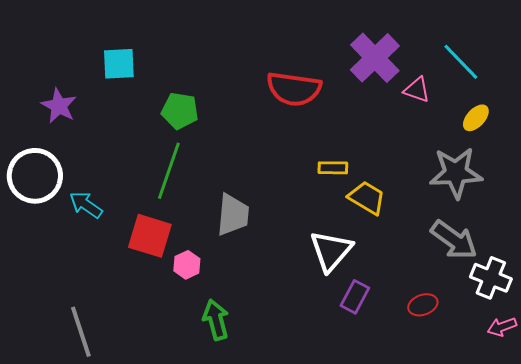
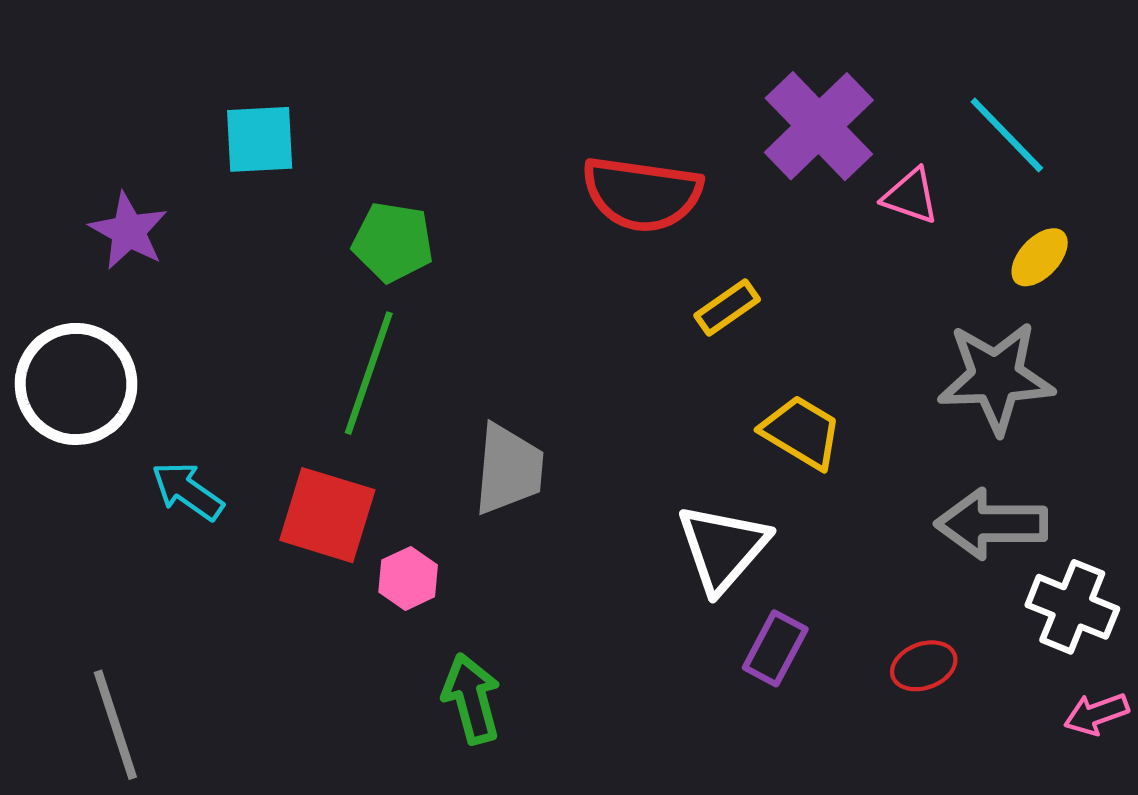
yellow rectangle: (333, 168) -> (727, 308), moved, turned -36
cyan arrow: (86, 205) -> (187, 491), moved
gray arrow: (454, 240) -> (991, 524), turned 144
gray line: (81, 332) -> (115, 725), moved

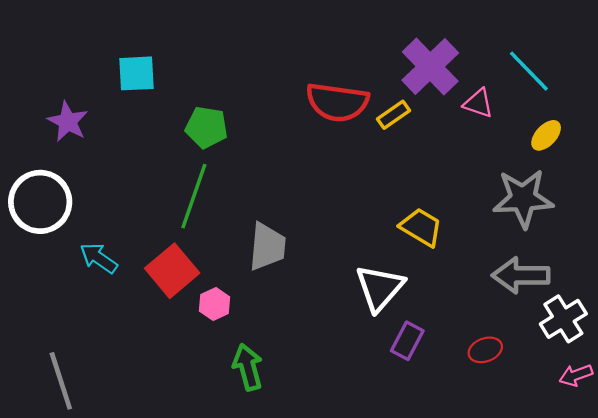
yellow rectangle: (727, 308) -> (393, 115), moved
red square: (327, 515) -> (172, 271), turned 33
white cross: (1072, 607) -> (563, 319), turned 36

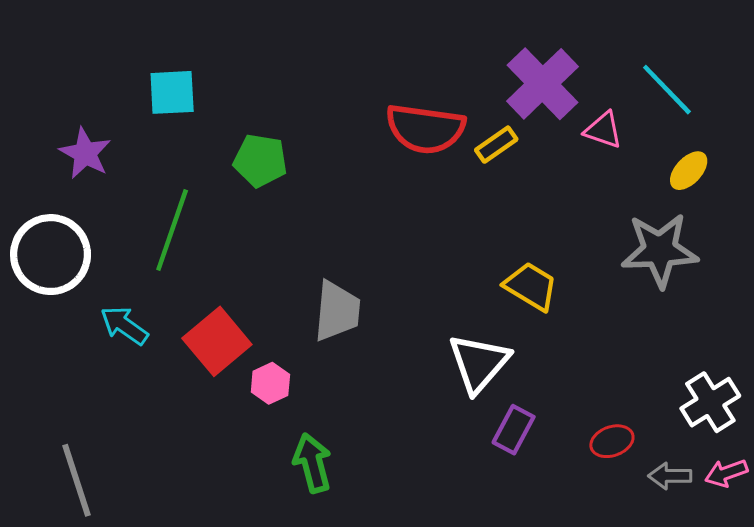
green line: (194, 196) -> (172, 230), moved
gray arrow: (521, 275) -> (670, 476), moved, size x0.6

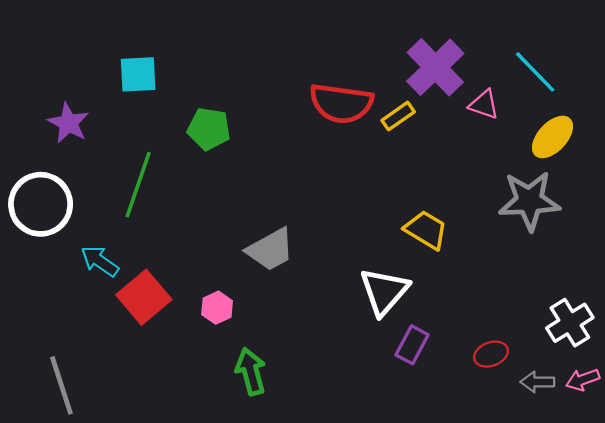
yellow ellipse: (689, 171) -> (553, 137), size x1.4
gray trapezoid: (337, 311) -> (270, 250), turned 56
red square: (217, 341) -> (144, 297), moved

